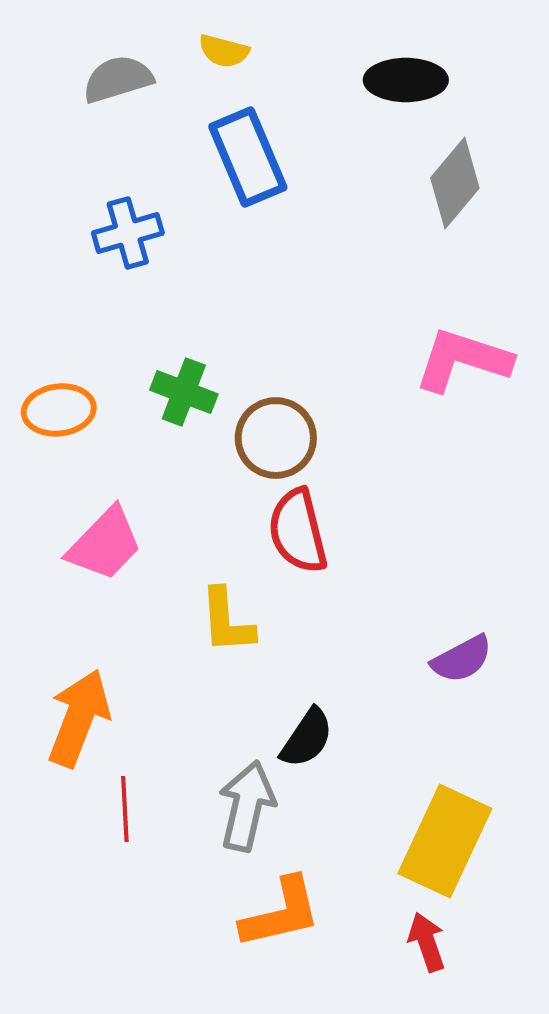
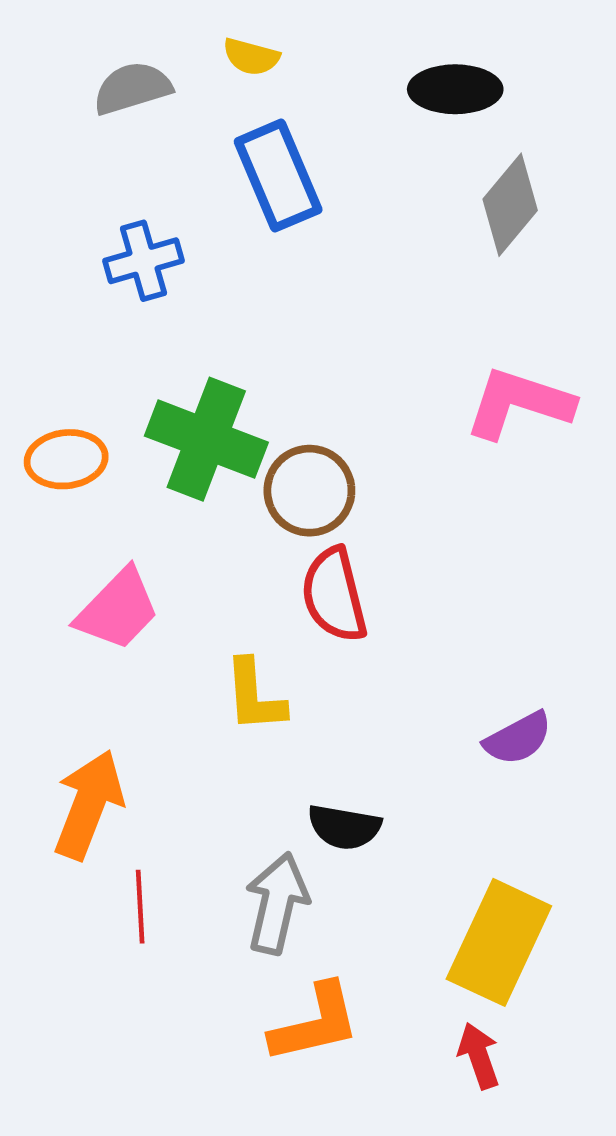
green cross: (184, 392) -> (206, 439), size x1.6
black semicircle: (307, 738) -> (344, 827), turned 66

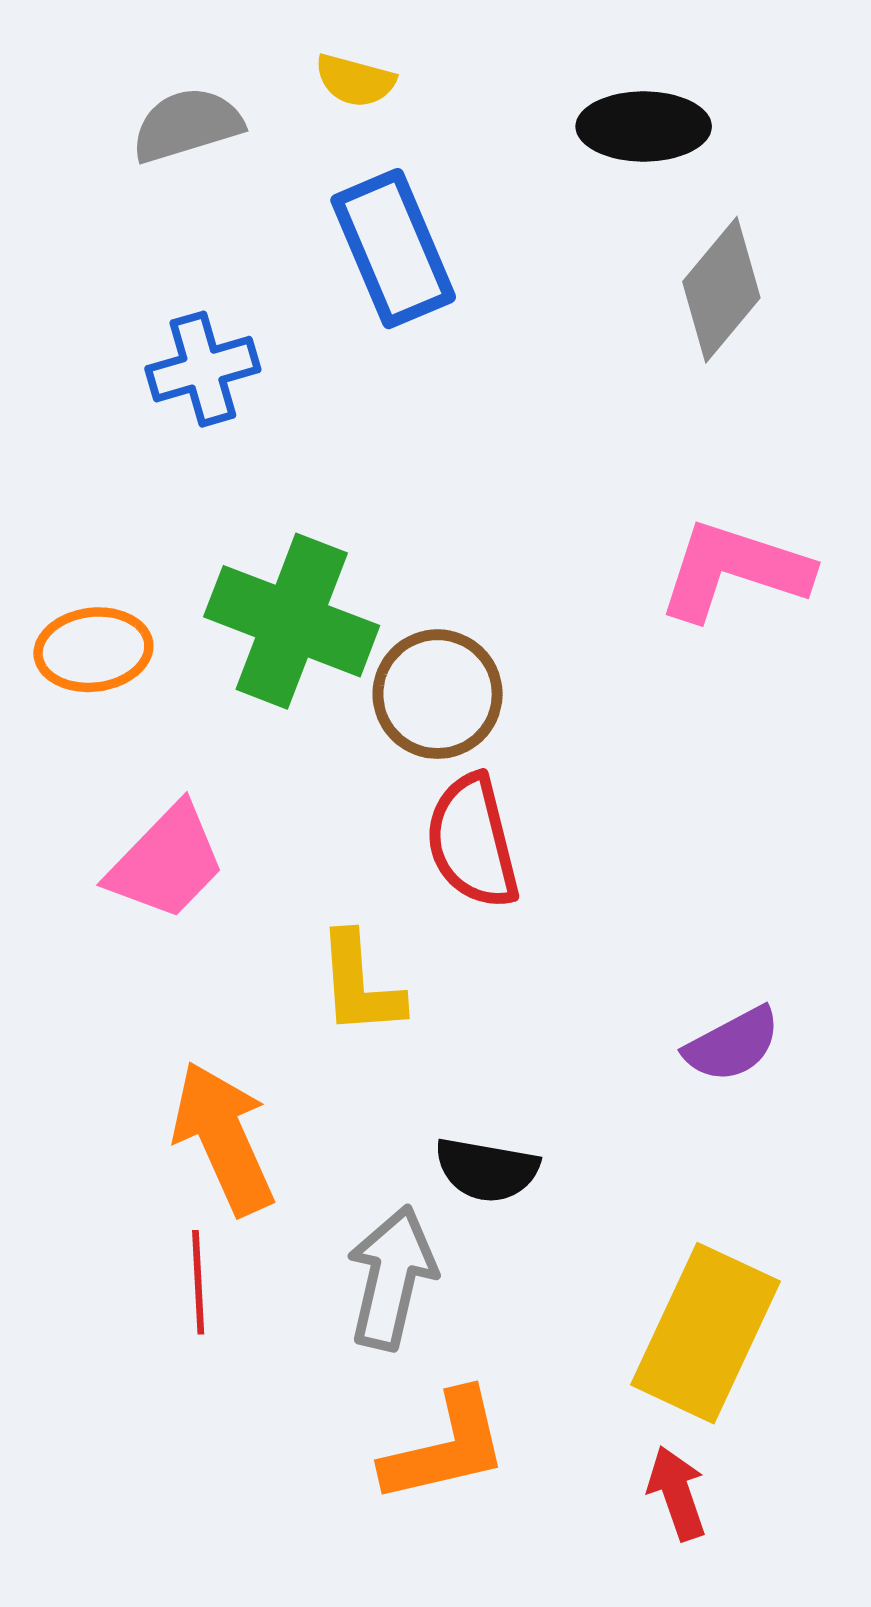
orange arrow: (89, 805) -> (224, 1138), moved, turned -45

